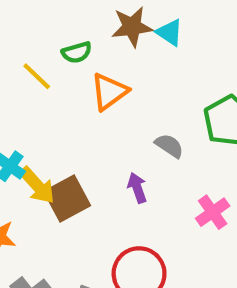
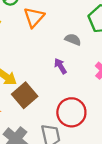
brown square: (67, 198) -> (25, 95), moved

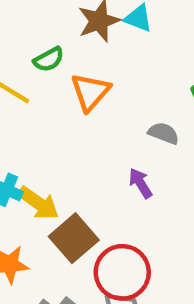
red circle: (71, 112) -> (122, 272), moved

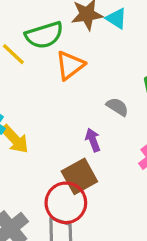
green semicircle: (49, 59) -> (44, 35), size x1.6
brown square: (74, 238) -> (79, 176), moved

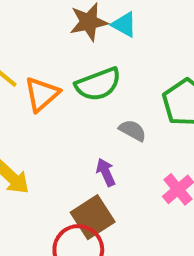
green semicircle: (44, 35) -> (98, 84), moved
orange triangle: (70, 65) -> (42, 94), moved

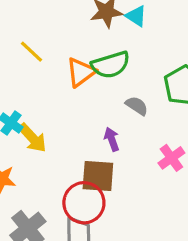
orange triangle: (42, 94) -> (81, 72), moved
brown square: (93, 217) -> (98, 176), turned 33

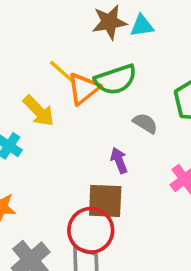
cyan triangle: (136, 16) -> (142, 26), turned -40
yellow line: (31, 52) -> (62, 71), moved
yellow arrow: (32, 138) -> (39, 111), moved

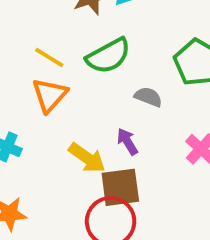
orange triangle: (83, 89) -> (50, 95), moved
yellow arrow: (39, 111) -> (87, 158), moved

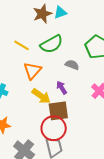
orange triangle: (50, 95) -> (32, 71), moved

